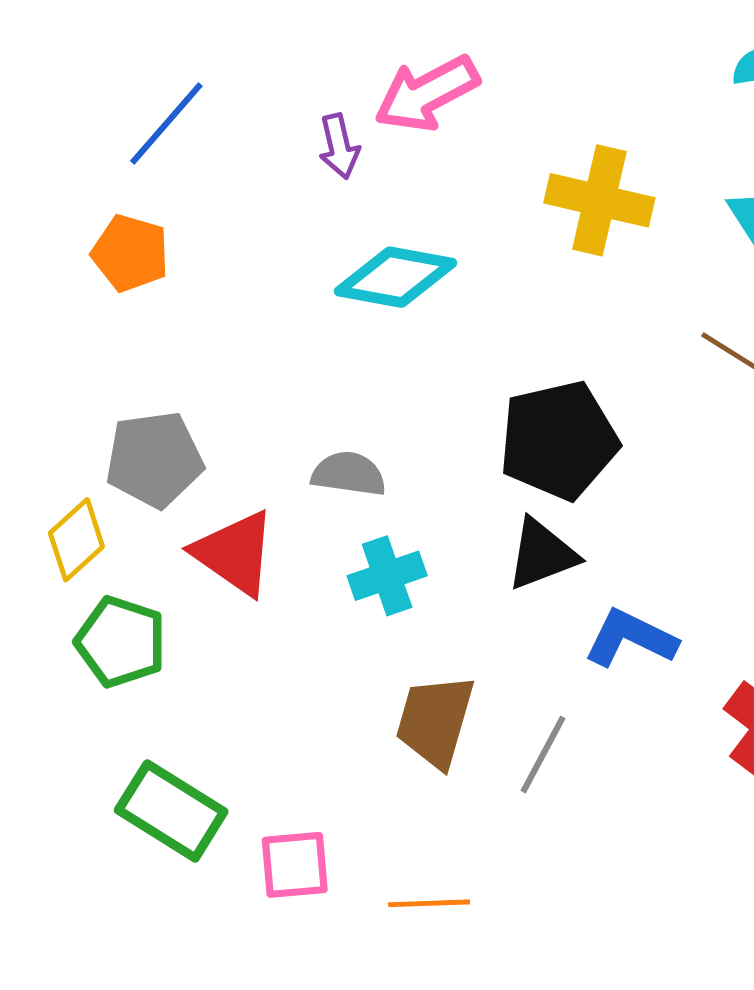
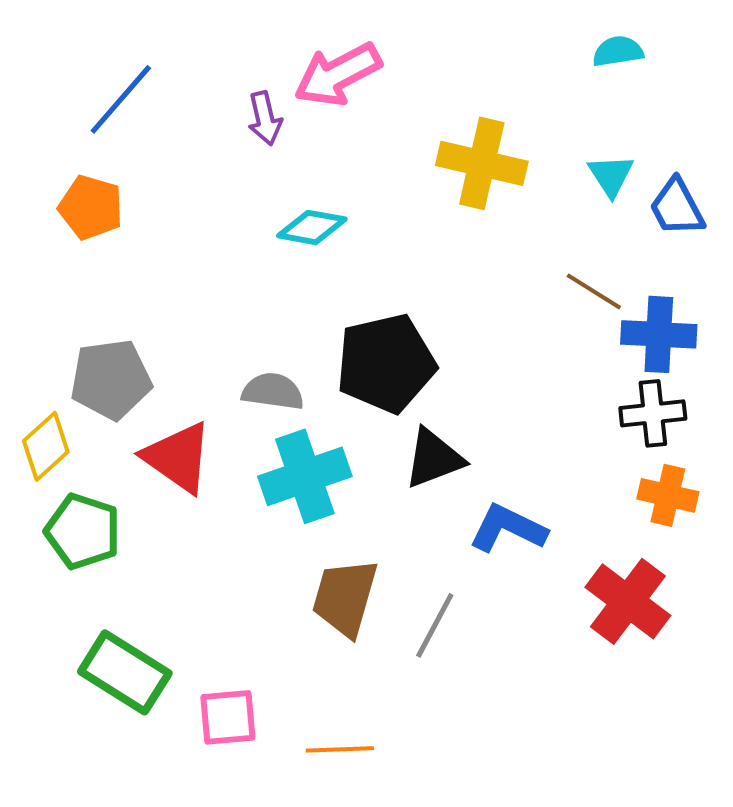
cyan diamond: (395, 277) -> (312, 227), size x0.7
black pentagon: (559, 440) -> (386, 363), moved
cyan cross: (387, 576) -> (305, 476), size x1.4

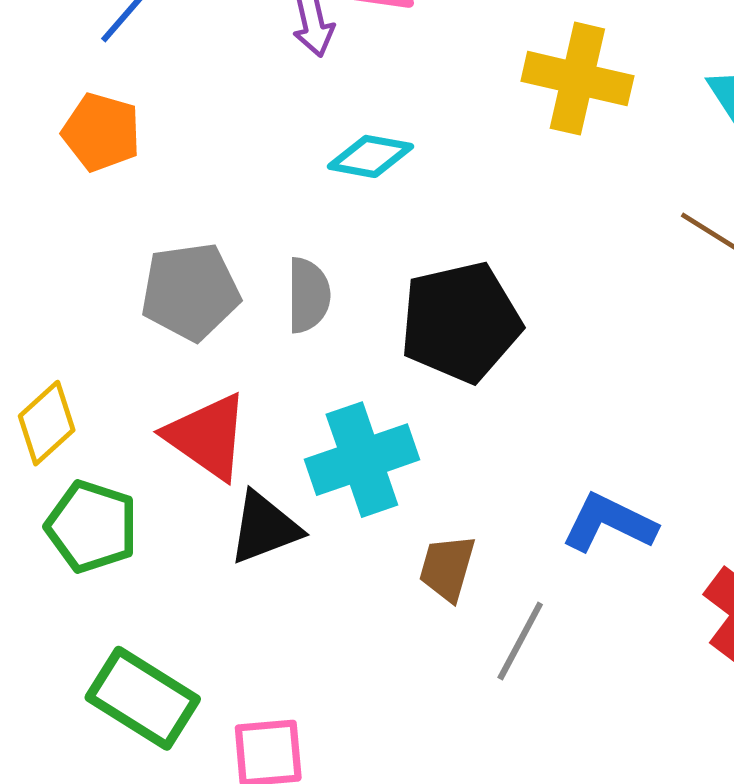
gray pentagon: (111, 379) -> (190, 292), moved
gray semicircle: (273, 391) -> (308, 295), moved, turned 82
black triangle: (434, 458) -> (265, 528), moved
brown trapezoid: (345, 597) -> (447, 568), moved, size x0.7

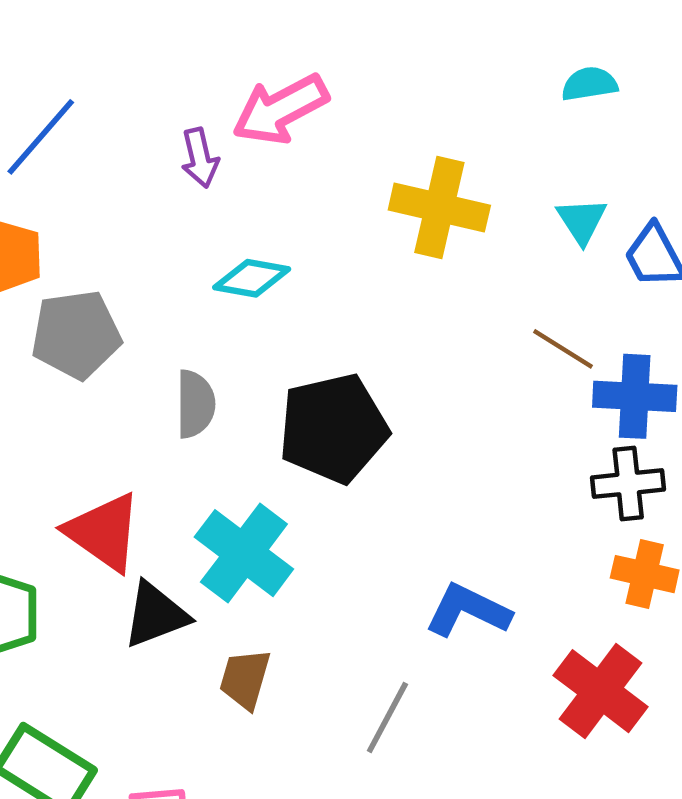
gray pentagon: (190, 292) -> (76, 334), moved
cyan cross: (362, 460) -> (244, 553), turned -34
brown trapezoid: (447, 568) -> (245, 679), moved

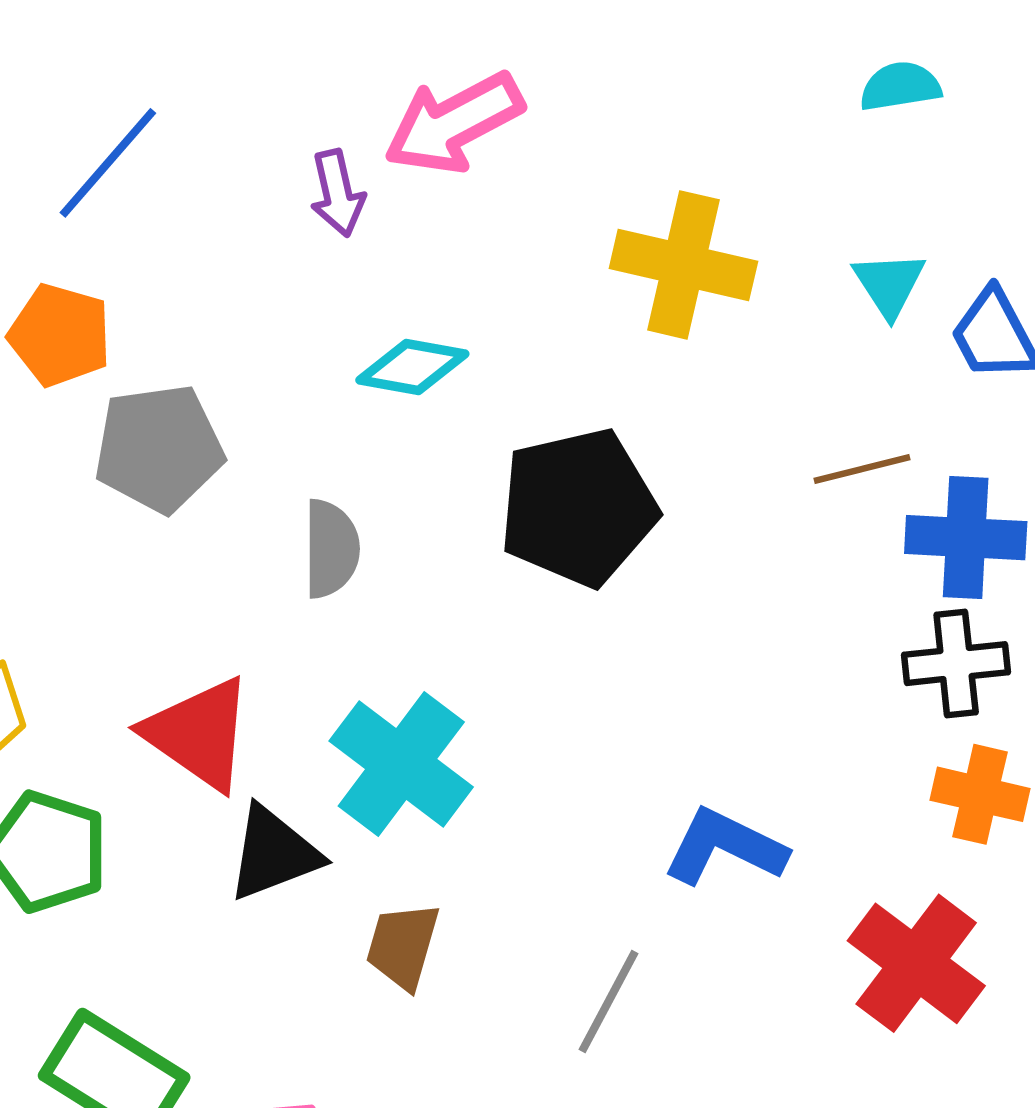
brown line: (563, 349) -> (862, 469), turned -46
black pentagon: (333, 428) -> (578, 507), moved

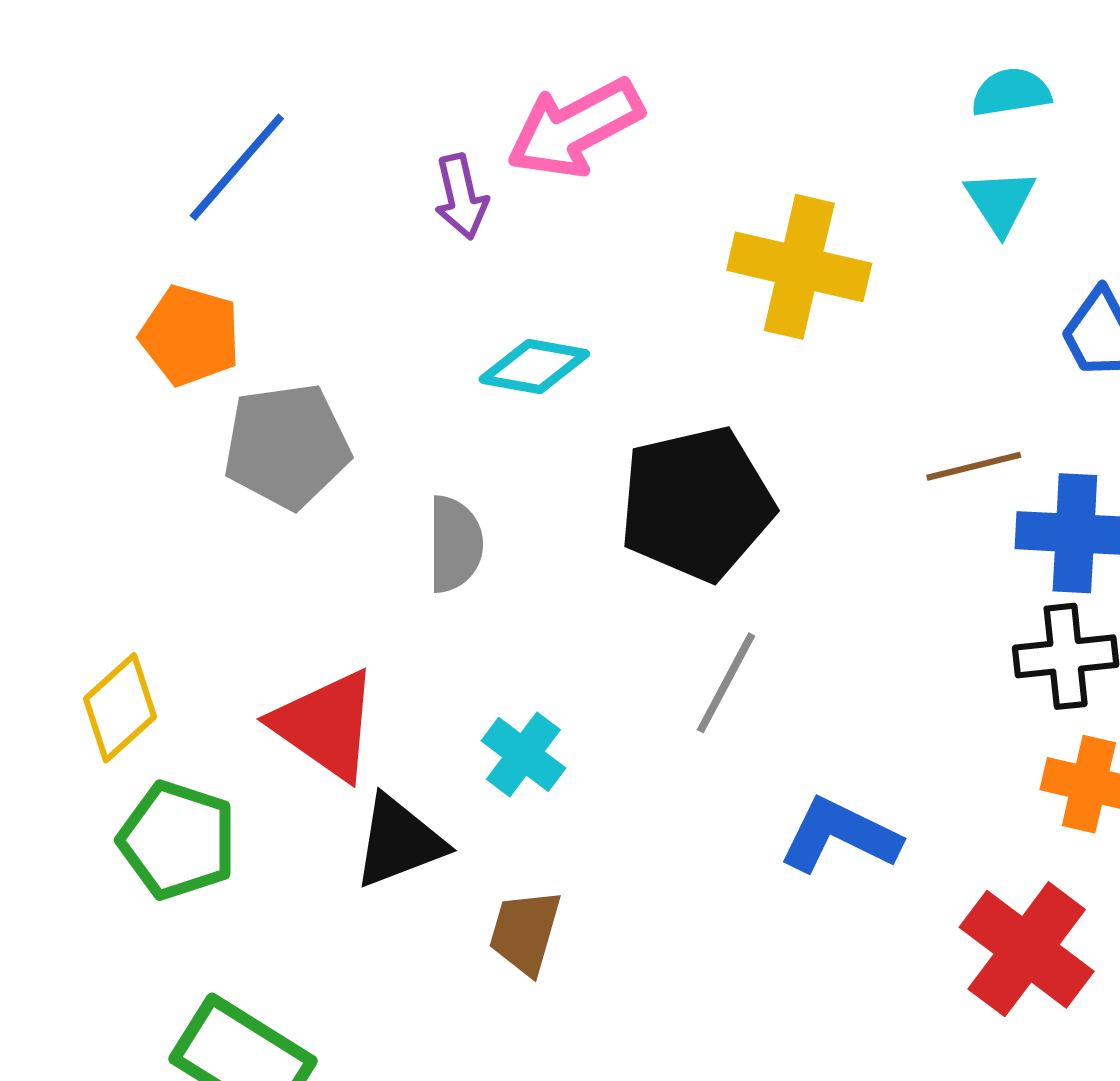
cyan triangle: (889, 284) -> (1000, 201), moved
cyan cross: (401, 764) -> (523, 754), size x0.6
gray line: (608, 1002) -> (726, 683), moved

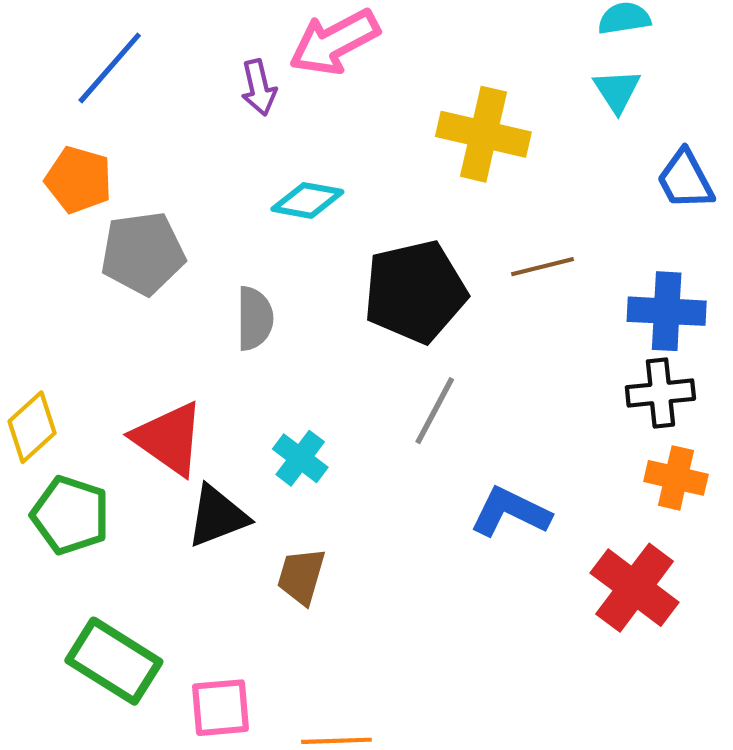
brown line: (974, 466) -> (542, 267), moved

